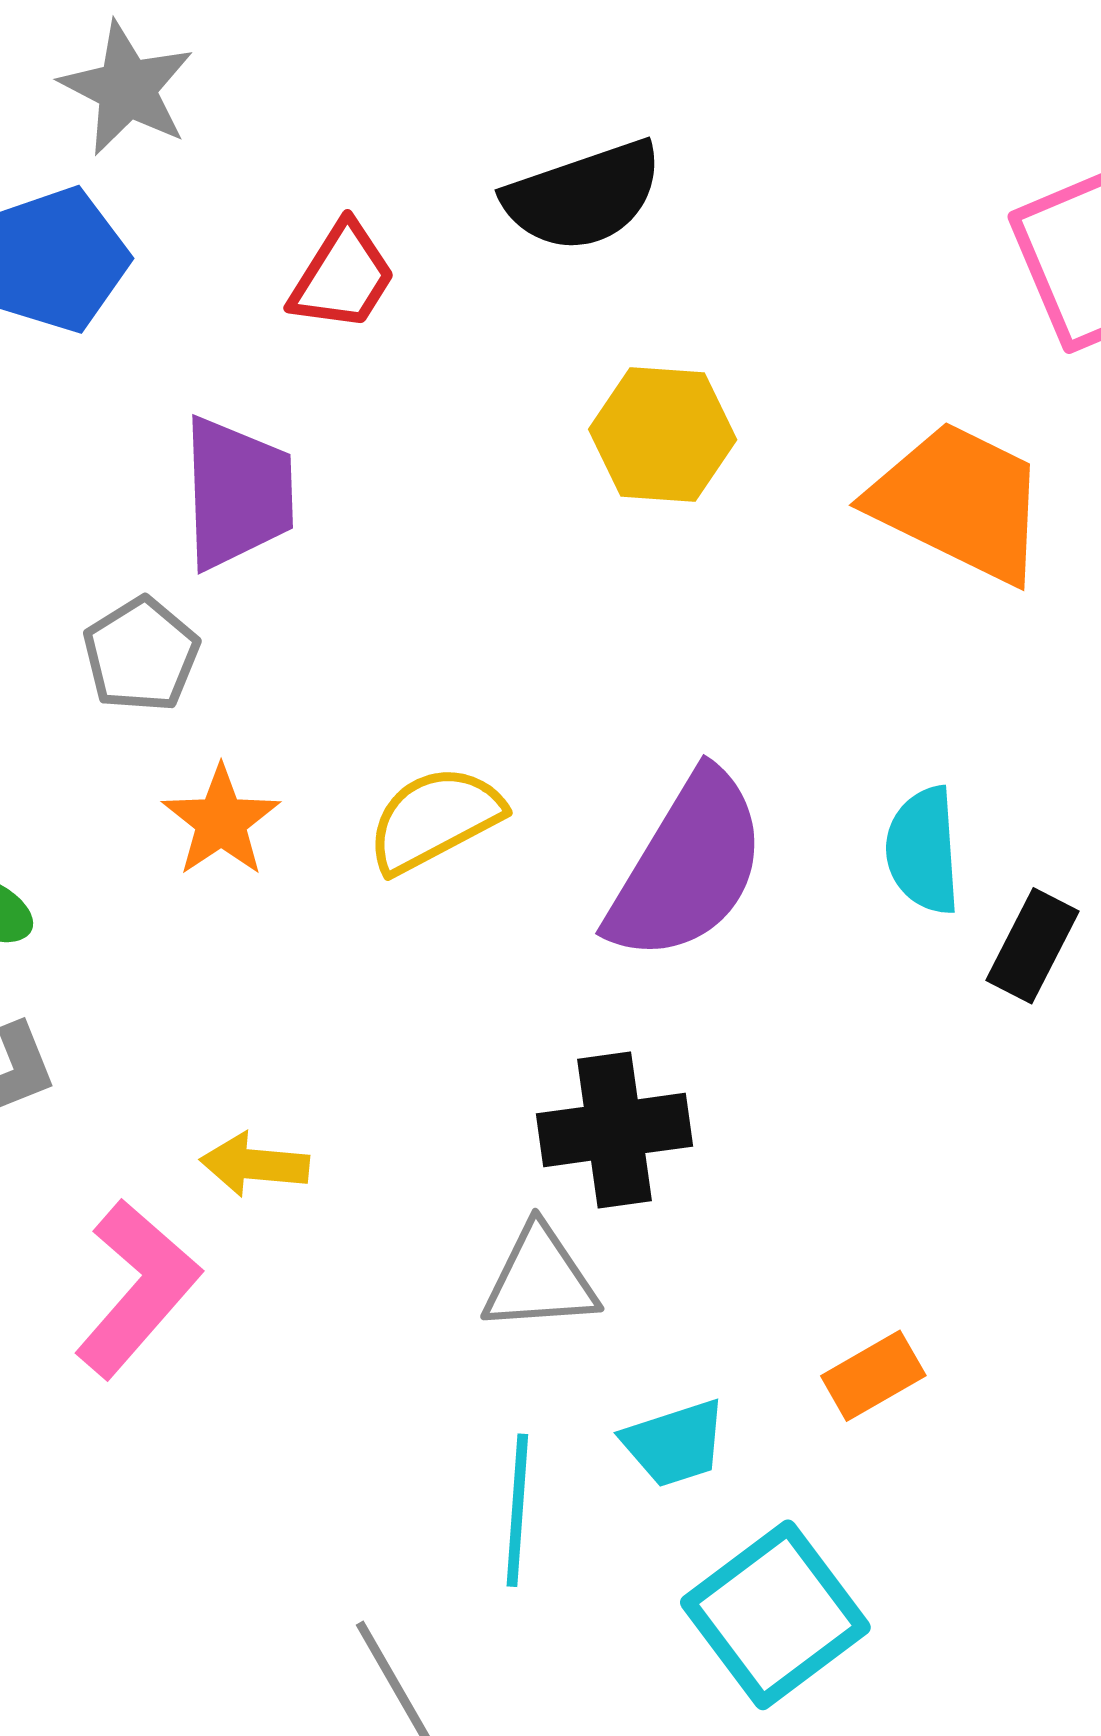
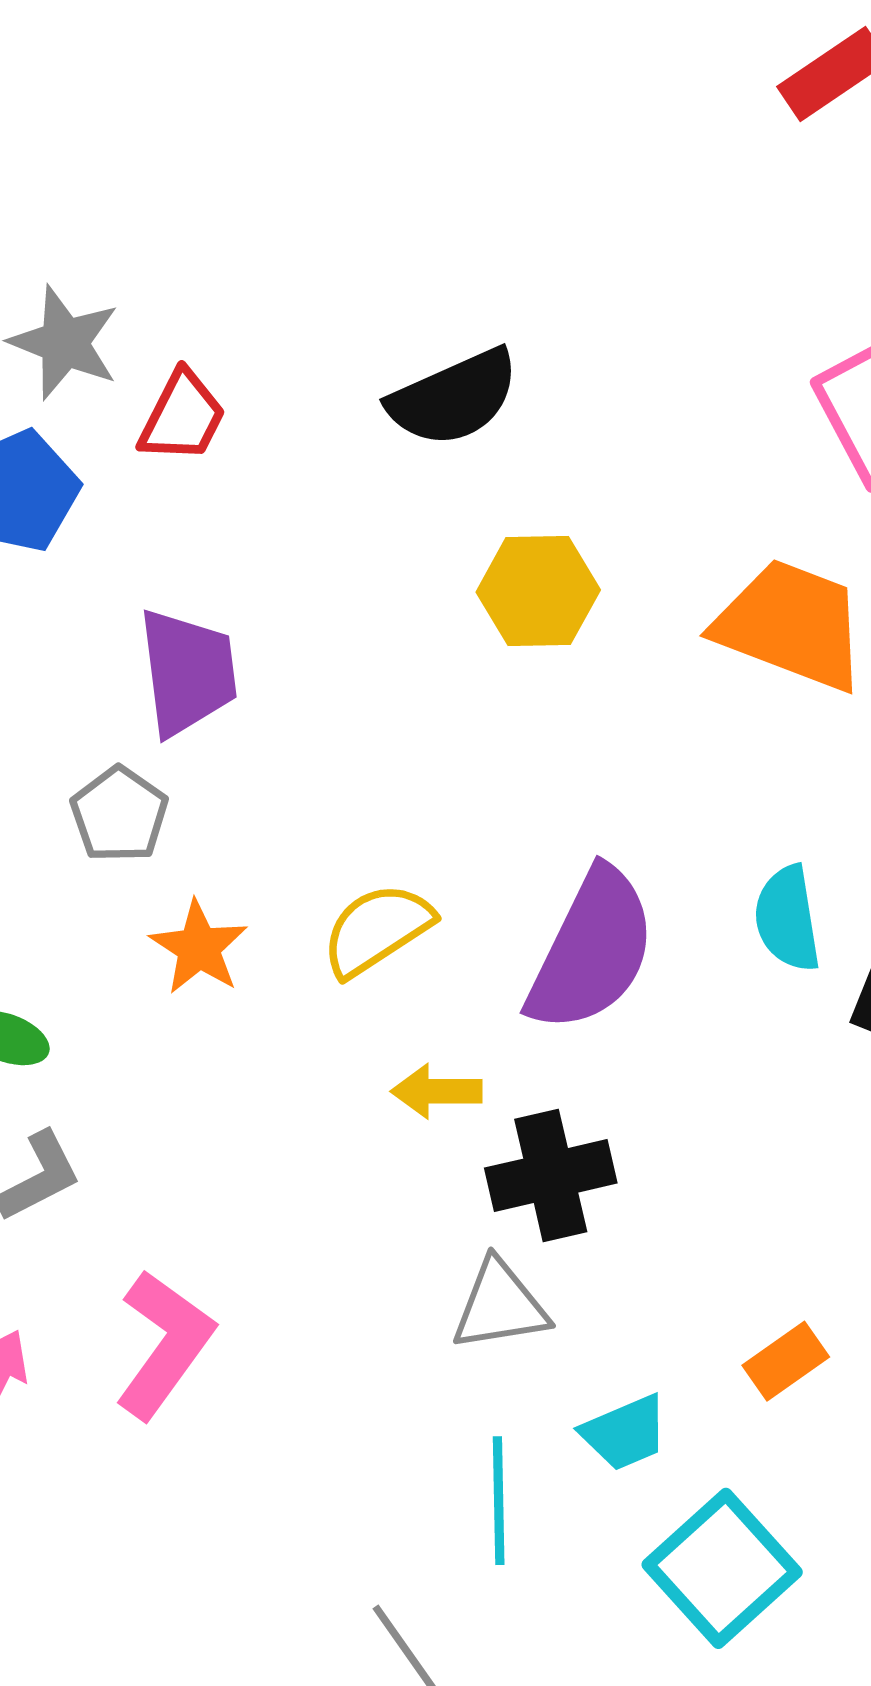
red trapezoid: (343, 277) -> (182, 417), moved
yellow arrow: (255, 1165) -> (437, 1091), moved

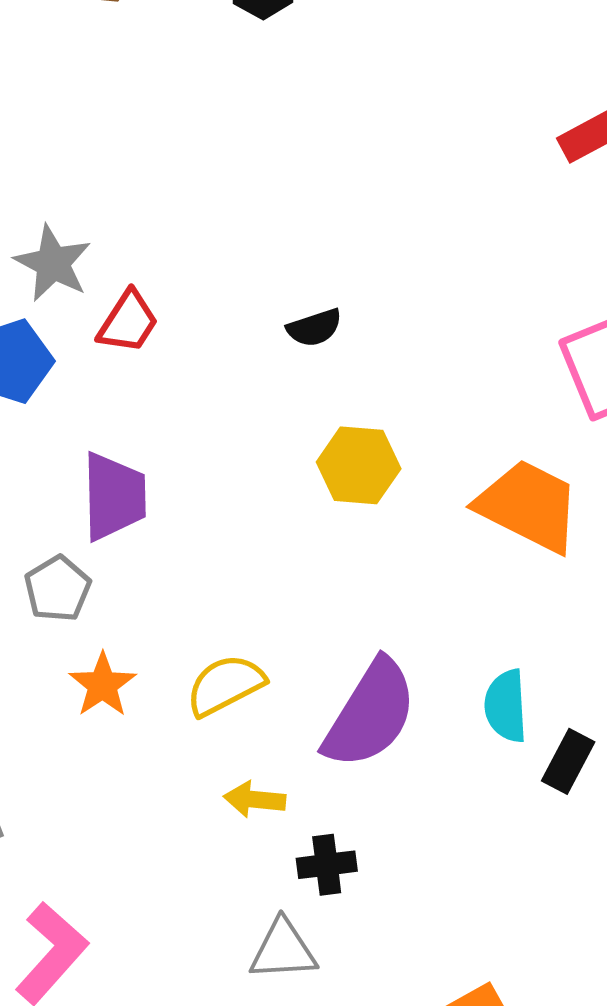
black semicircle: (454, 398) -> (314, 328), size x0.6
black cross: (551, 1176) -> (327, 865), size x0.7

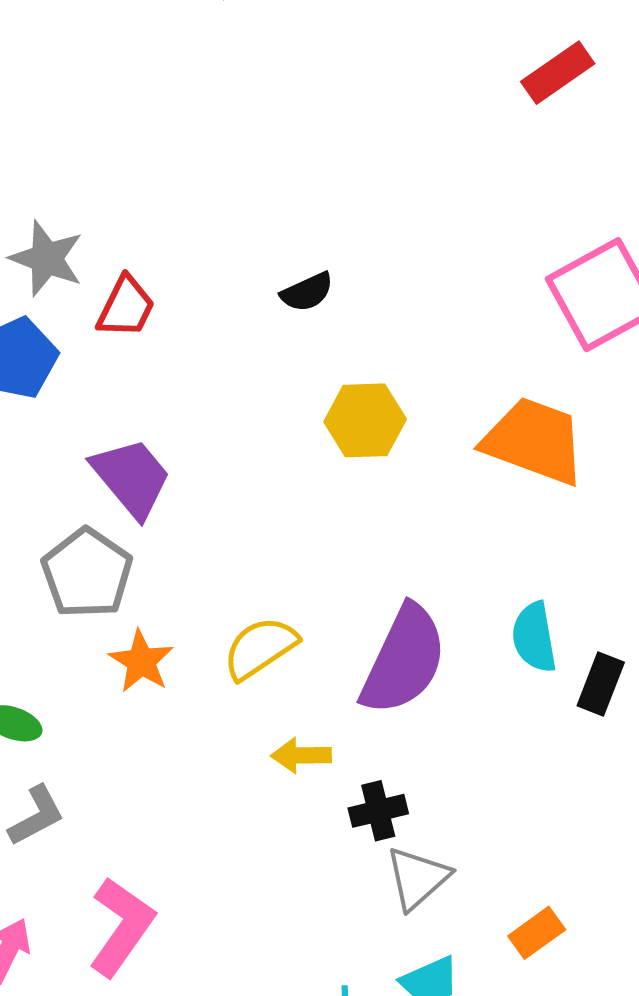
purple trapezoid: (114, 496) -> (131, 478), turned -32
gray pentagon: (58, 589) -> (87, 573), size x1.4
gray triangle: (283, 950) -> (418, 878), moved, turned -32

